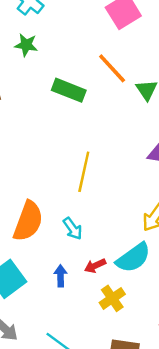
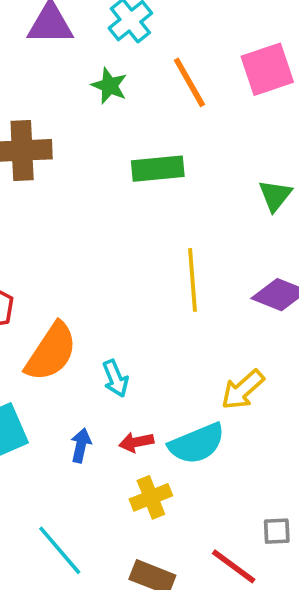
orange line: (112, 68) -> (189, 82), moved
green rectangle: (69, 90) -> (158, 169), turned -40
yellow line: (84, 172) -> (193, 280), moved, turned -30

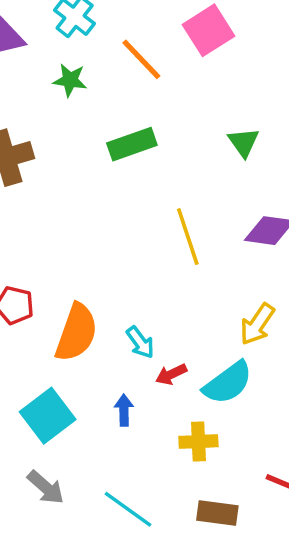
red arrow: (136, 442) -> (171, 374), moved
yellow cross: (151, 497) -> (198, 442), turned 33

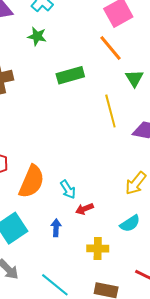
orange line: (141, 59) -> (110, 48), moved
yellow line: (188, 237) -> (110, 111), moved
cyan semicircle: (228, 383) -> (130, 223), moved, size x0.7

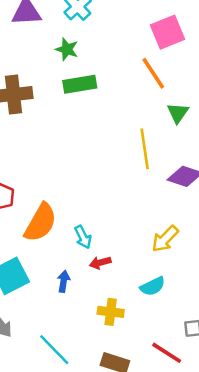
green rectangle: (70, 75) -> (80, 84), moved

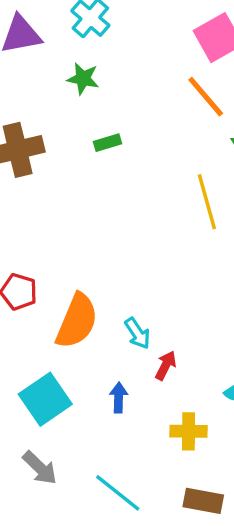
green rectangle: (80, 84) -> (107, 143), moved, size x0.6
red arrow: (100, 263) -> (166, 366), turned 140

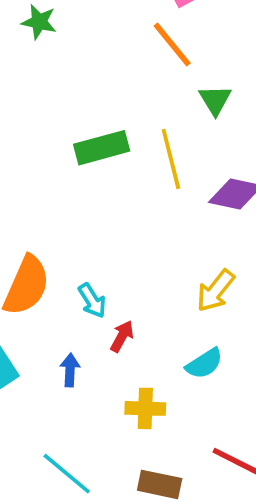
green rectangle: (107, 143) -> (102, 148), moved, size x1.8

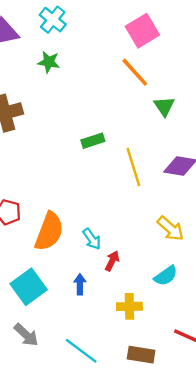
green rectangle: (102, 148) -> (93, 141), size x0.7
yellow line: (171, 159) -> (133, 167), moved
yellow arrow: (215, 291) -> (171, 229), turned -84

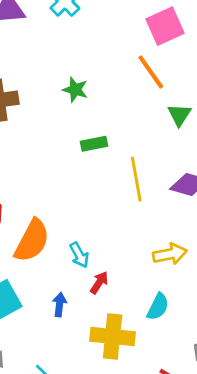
green star: (49, 62) -> (75, 90), moved
yellow arrow: (171, 229) -> (170, 254), turned -60
cyan semicircle: (166, 276) -> (158, 307), turned -35
yellow cross: (129, 306) -> (113, 337), size x1.5

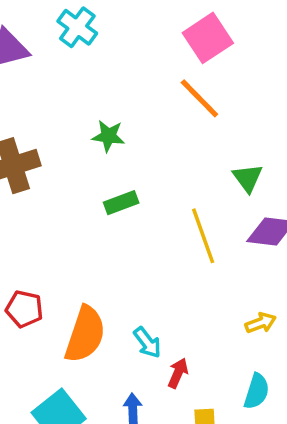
green triangle: (179, 115) -> (248, 178), moved
green rectangle: (94, 144) -> (121, 203), moved
yellow arrow: (170, 254) -> (261, 323), size x0.7

